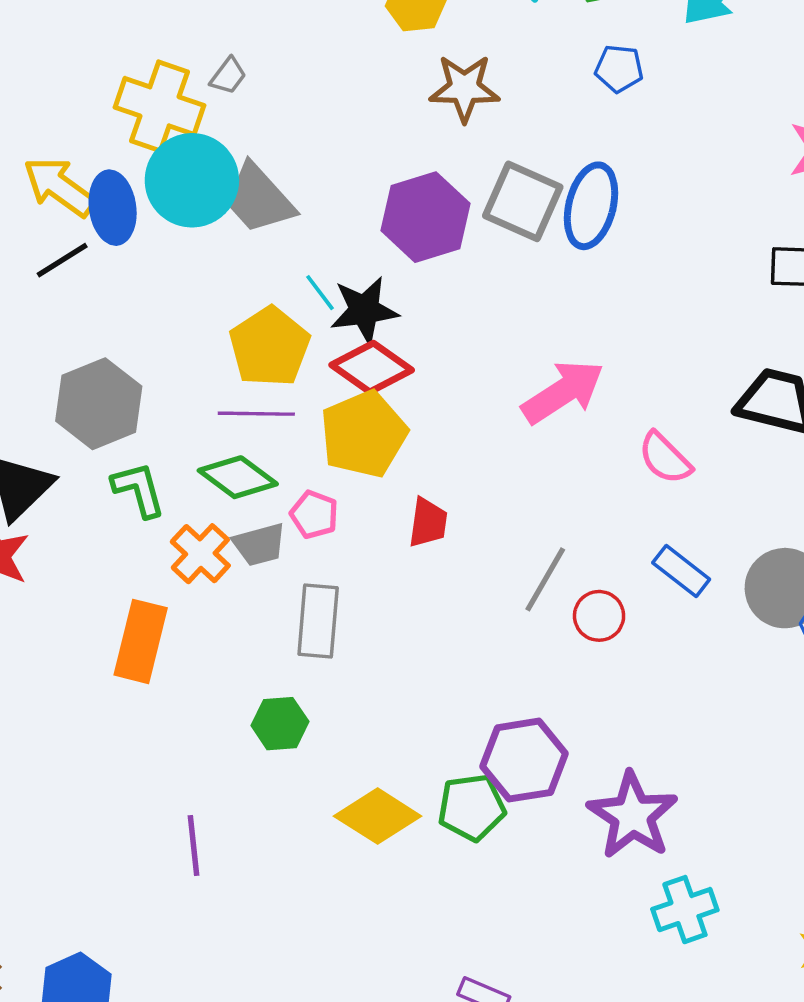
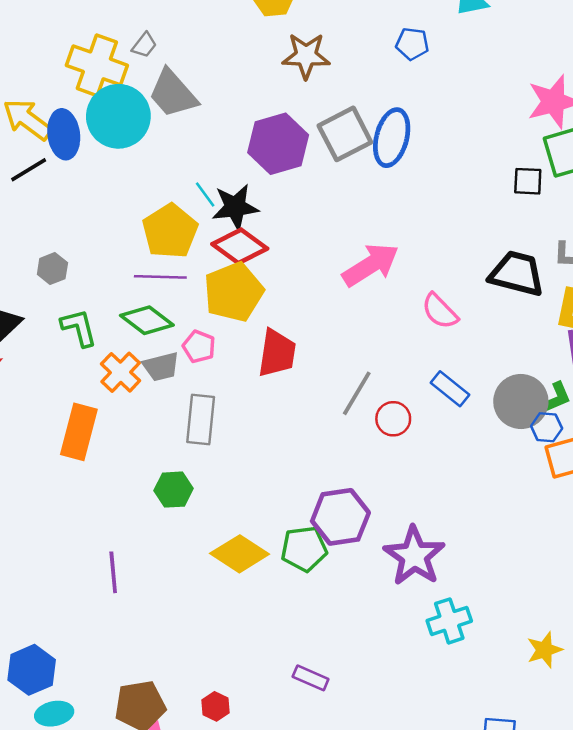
gray trapezoid: (259, 199) -> (173, 94), moved
gray square: (523, 201) -> (345, 134), turned 38
gray hexagon: (99, 404) -> (52, 269), size x0.5
red trapezoid: (428, 523) -> (277, 353), size x1.4

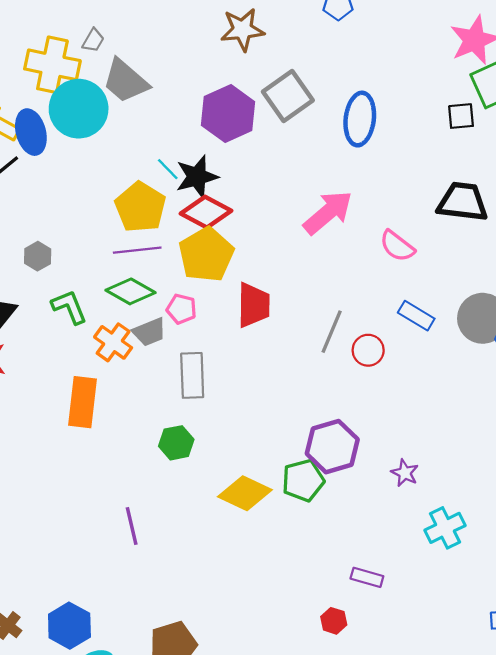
blue ellipse: (392, 138) -> (360, 119), moved
purple star: (414, 556) -> (405, 473), size x0.5
purple rectangle: (311, 678) -> (367, 577), moved
red hexagon: (216, 706) -> (334, 621), moved

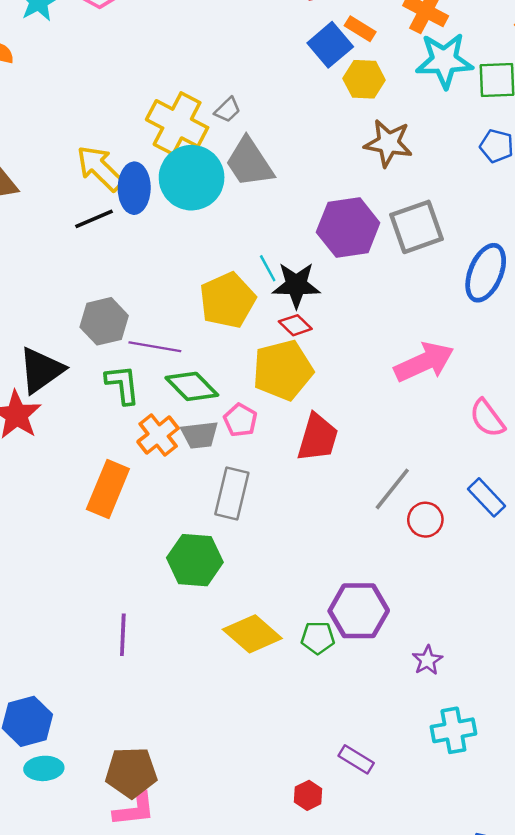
red diamond: (206, 212) -> (295, 325), size x0.6
purple line: (137, 250) -> (155, 347), moved
gray hexagon: (38, 256) -> (104, 321), size x1.5
green hexagon: (176, 443) -> (195, 560), size x1.4
green pentagon: (303, 480) -> (318, 638), size x0.7

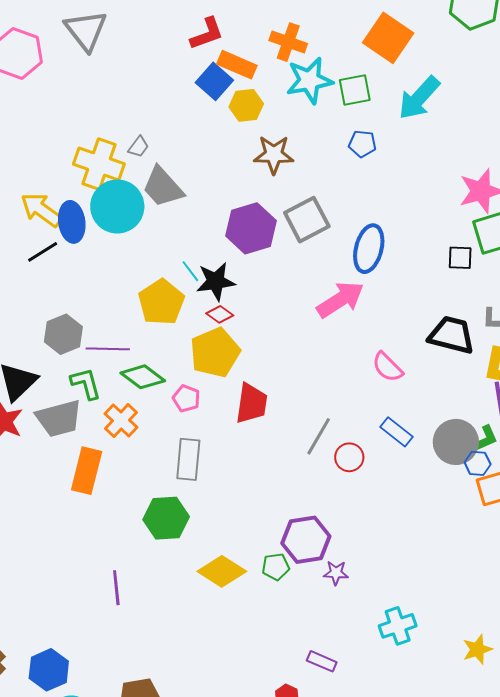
orange rectangle: (360, 29) -> (237, 65), size x1.5
pink arrow: (424, 362) -> (340, 300), moved
gray trapezoid: (200, 435) -> (59, 418), moved, size x1.5
purple star: (427, 660) -> (336, 573), moved, turned -30

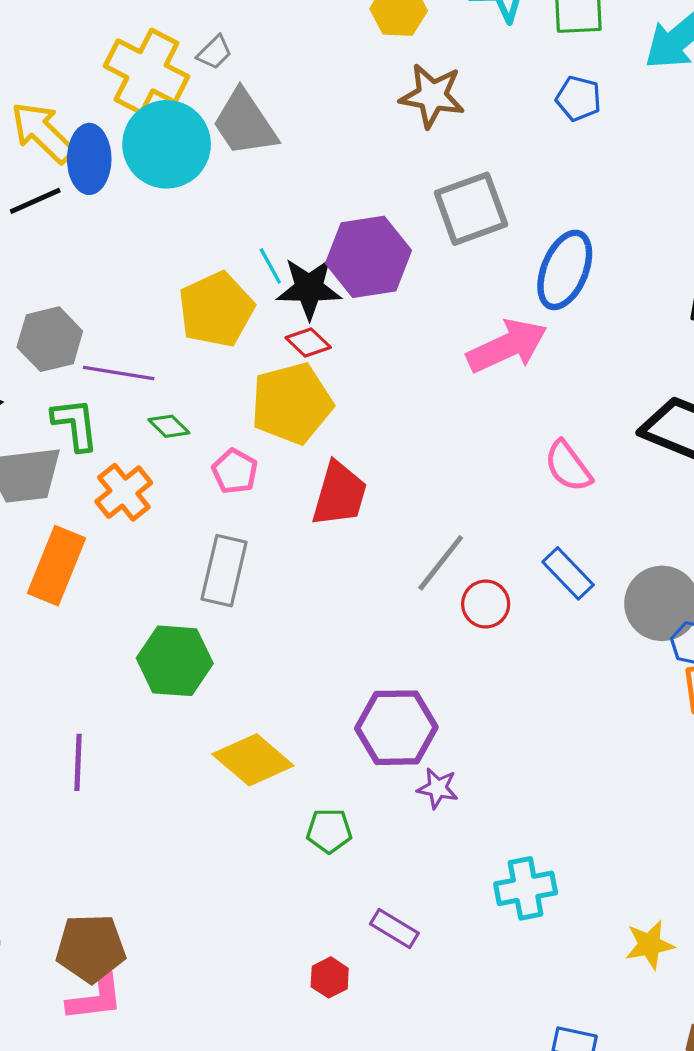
purple hexagon: (251, 228) -> (368, 257), moved
green diamond: (143, 377) -> (169, 426), size x0.6
green pentagon: (276, 567) -> (329, 831), moved

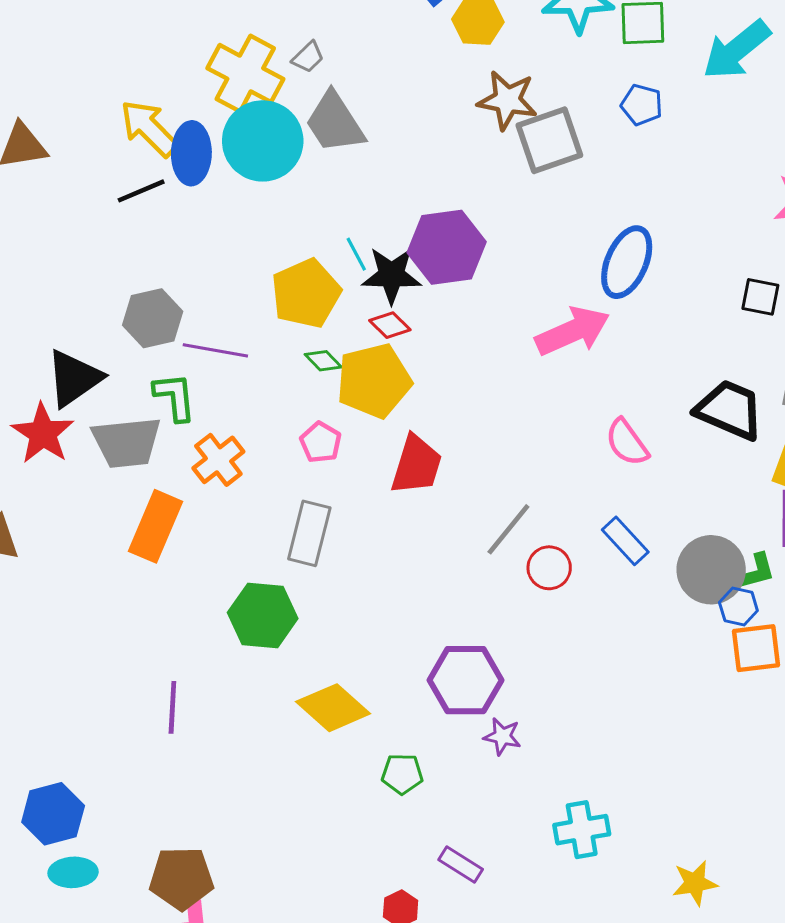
gray square: (471, 209) -> (549, 140), moved
green diamond: (169, 426) -> (323, 361), moved

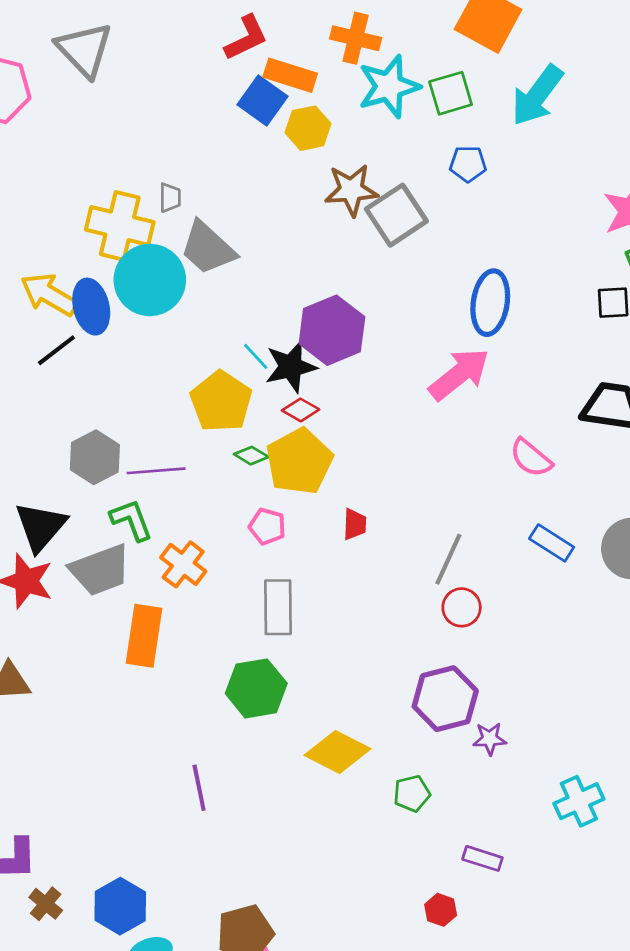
gray trapezoid: (308, 57) -> (170, 198), turned -32
red trapezoid: (416, 465) -> (355, 524), size x0.6
red circle: (549, 568) -> (462, 607), moved

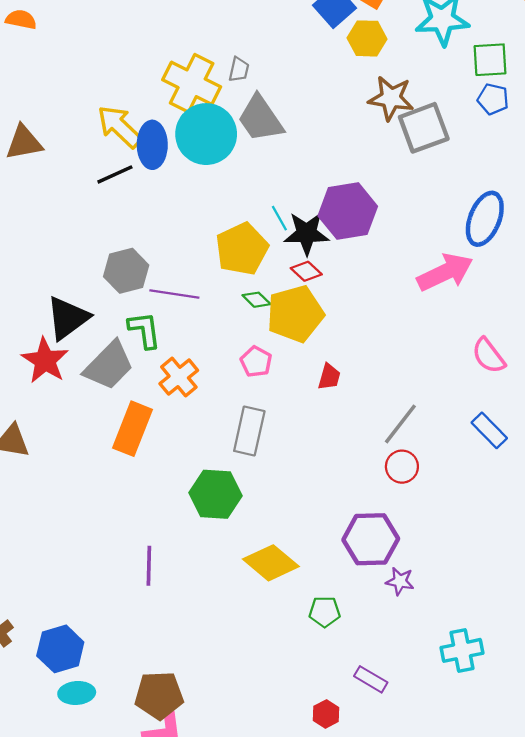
green square: (451, 93) -> (490, 60), moved
gray trapezoid: (100, 570) -> (109, 366), turned -38

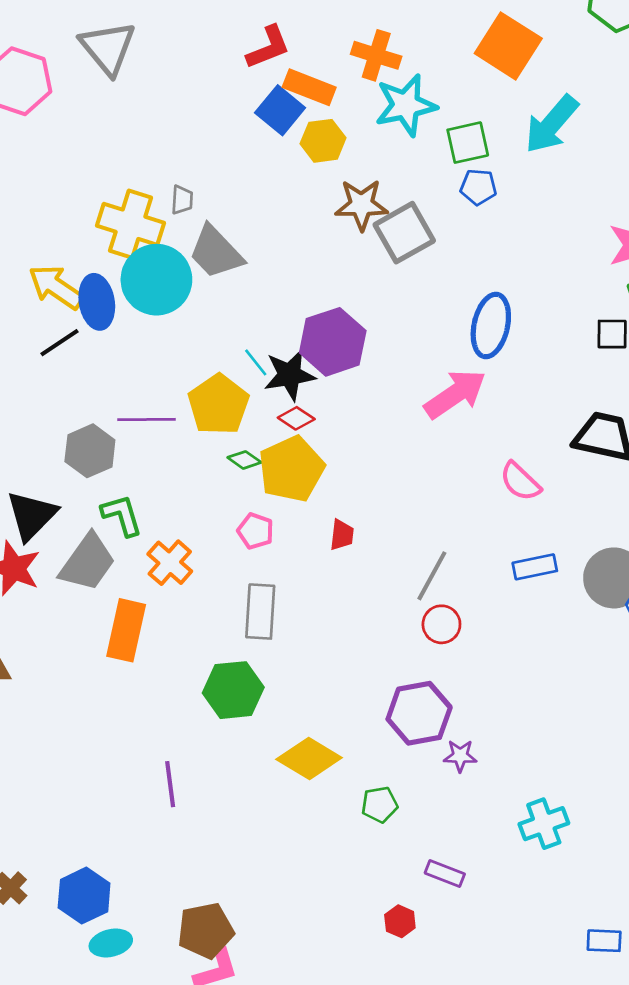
purple line: (174, 294) -> (146, 420), moved
blue rectangle: (489, 430) -> (535, 567), turned -48

